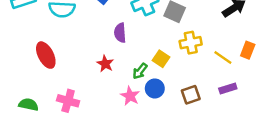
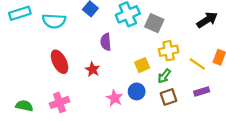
red ellipse: (46, 55) -> (60, 62), moved
yellow square: (161, 59) -> (142, 65), turned 32
green arrow: (140, 71) -> (164, 76), moved
pink cross: (68, 101) -> (60, 102), turned -36

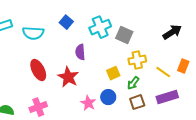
red star: (93, 69) -> (68, 77), size x1.5
purple rectangle: (202, 91) -> (167, 97), size x1.5

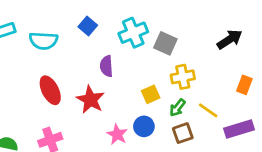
yellow line: (163, 72) -> (208, 110), moved
purple rectangle: (167, 97) -> (239, 129), moved

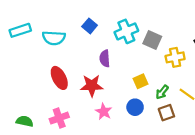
yellow cross: (183, 77) -> (175, 57), moved
red star: (90, 100) -> (92, 86), turned -30
pink star: (117, 134) -> (104, 112), moved

